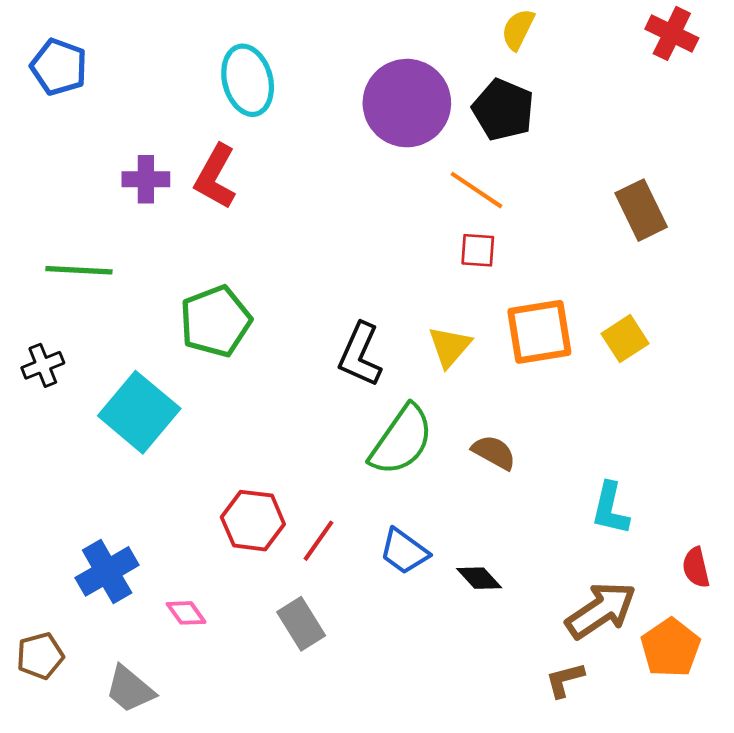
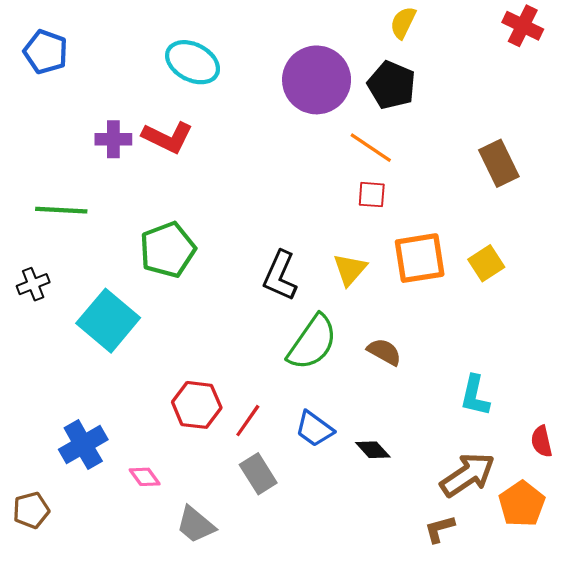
cyan ellipse: (248, 80) -> (193, 62), turned -48
red L-shape: (215, 177) -> (168, 137), turned -93
gray rectangle: (301, 624) -> (258, 474), moved
gray trapezoid: (130, 689) -> (196, 525), moved

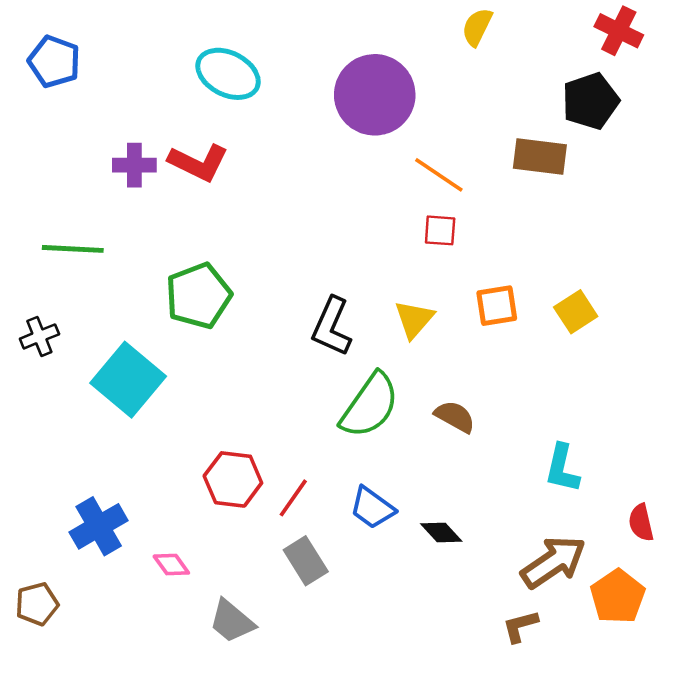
black pentagon: (392, 85) -> (590, 101), moved, turned 30
brown rectangle: (499, 163) -> (540, 156), moved, turned -57
orange square: (420, 258) -> (497, 306), size x0.7

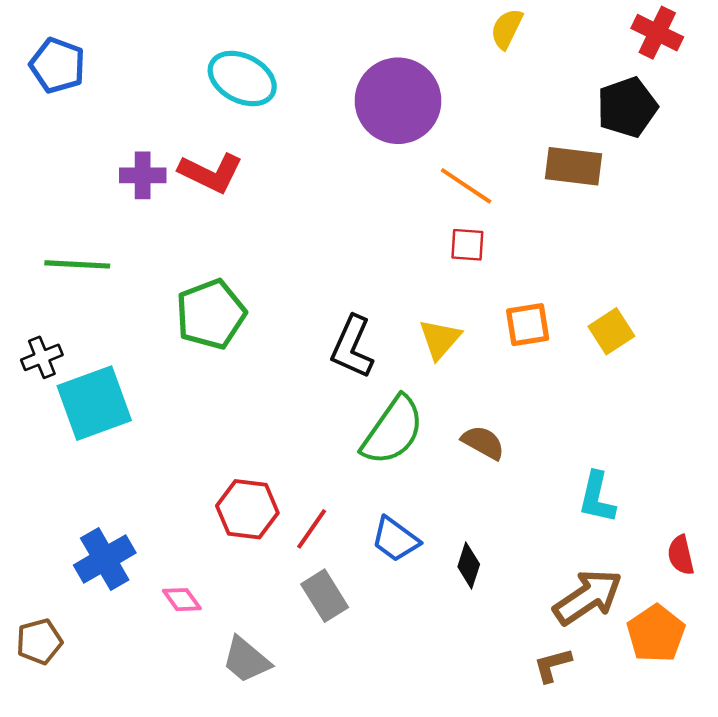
cyan square: (128, 380) -> (94, 403), moved, turned 30
black diamond: (441, 532) -> (469, 566), turned 60

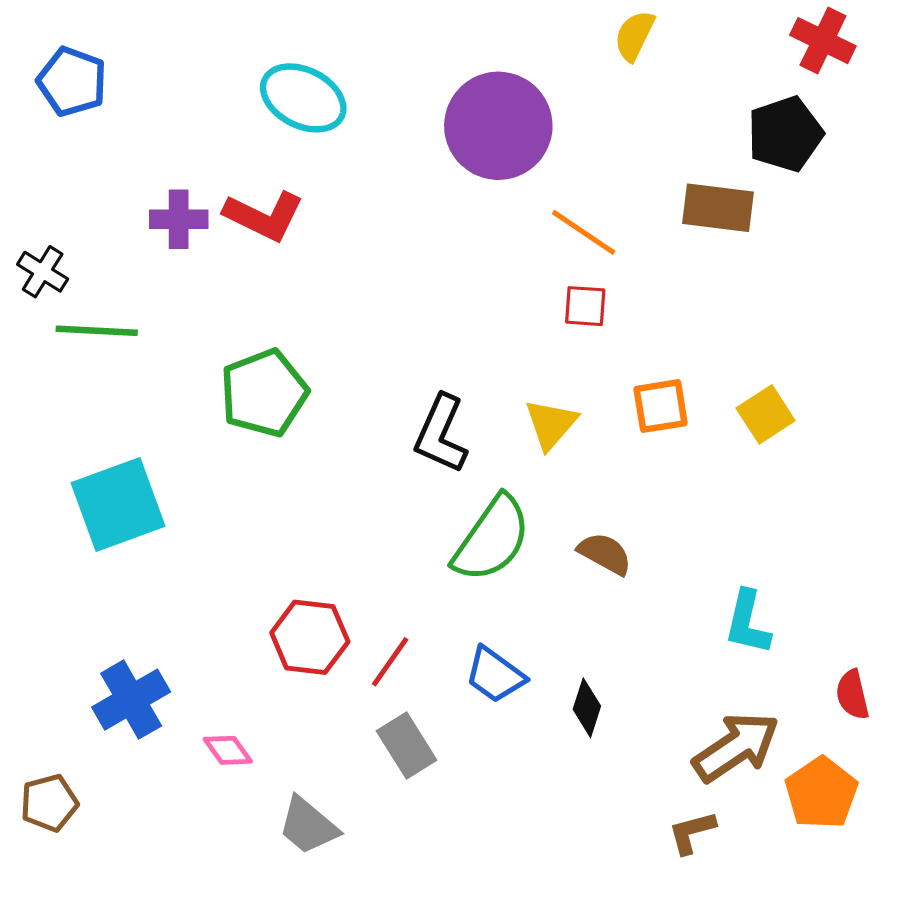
black cross: (42, 357) -> (43, 272), moved, turned -36

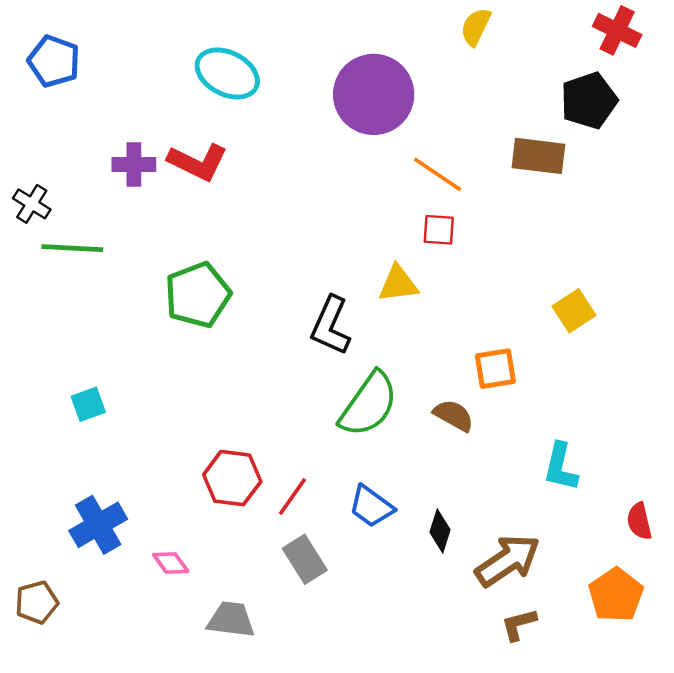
orange square: (661, 406) -> (495, 369), moved
yellow triangle: (551, 424) -> (398, 284), moved, turned 42
cyan square: (118, 504) -> (88, 404), moved, size x0.5
brown arrow: (736, 747) -> (508, 560), moved
gray trapezoid: (308, 826) -> (231, 620), turned 147

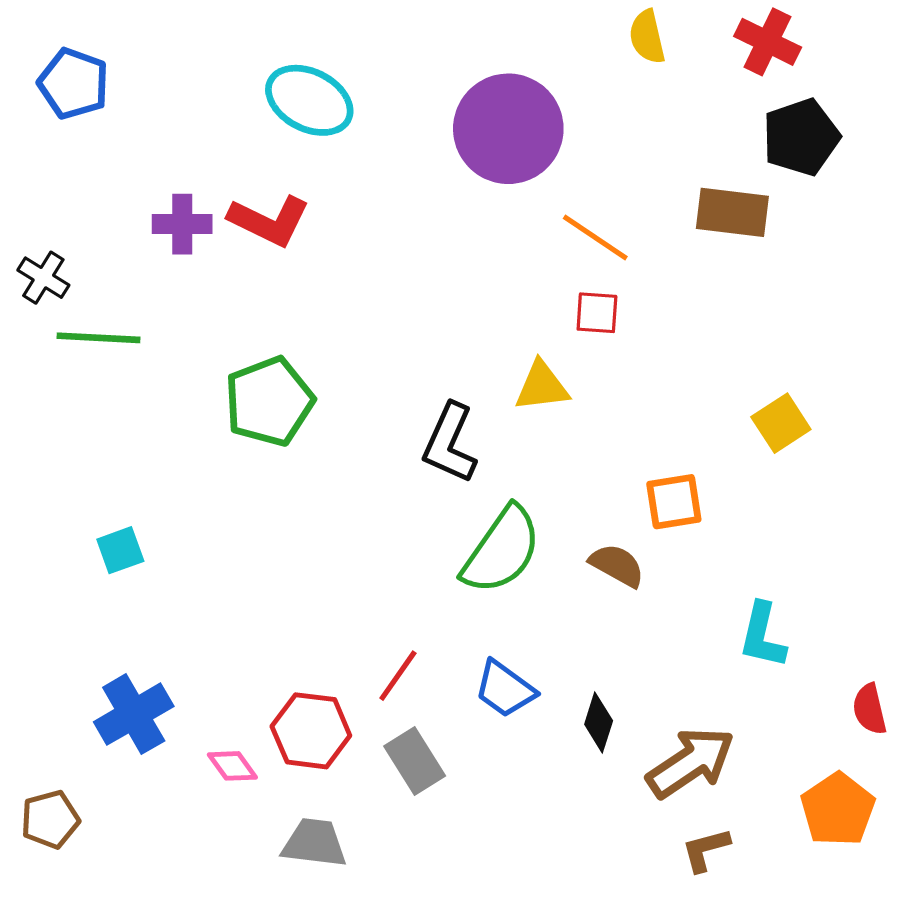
yellow semicircle: (476, 27) -> (647, 37), turned -39
red cross: (617, 30) -> (768, 42), moved
red hexagon: (232, 478) -> (311, 731), moved

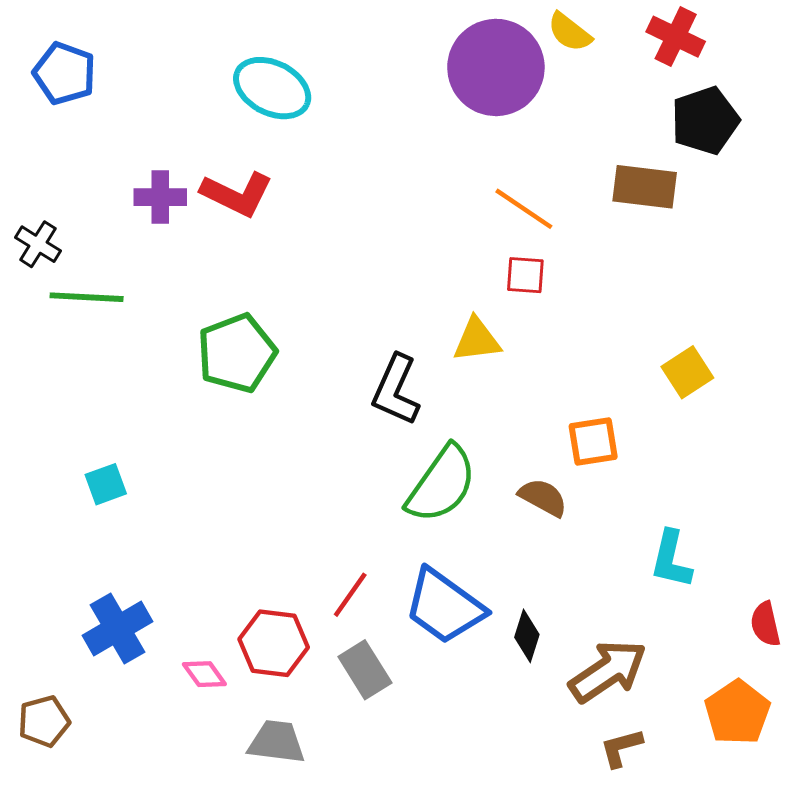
yellow semicircle: (647, 37) -> (570, 32), turned -39
purple circle: (508, 129) -> (496, 67), moved
blue trapezoid: (505, 689) -> (444, 606), size x1.5

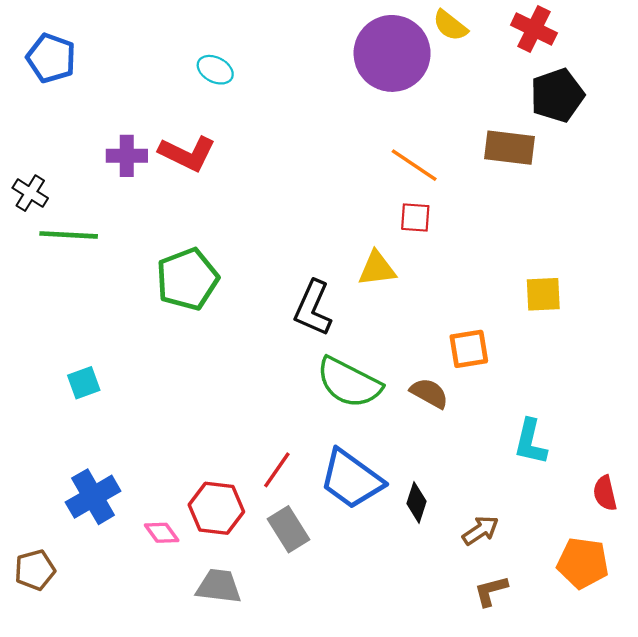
cyan ellipse: (272, 88) -> (215, 70), size x0.6
yellow square: (687, 372) -> (543, 294), turned 30
green semicircle: (441, 484) -> (349, 383), turned 82
brown arrow: (608, 671) -> (480, 530), size x0.6
orange pentagon: (737, 712) -> (583, 563), turned -30

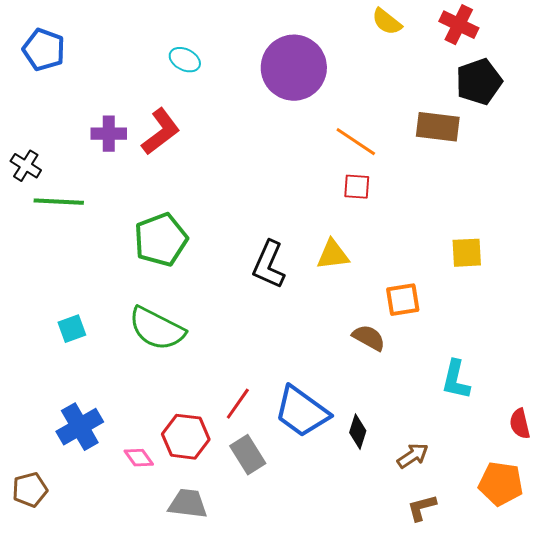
purple circle: (392, 53) -> (294, 68), moved
red L-shape: (187, 153) -> (161, 132), turned -63
yellow triangle: (377, 269) -> (333, 255), moved
green semicircle: (349, 383) -> (157, 329), moved

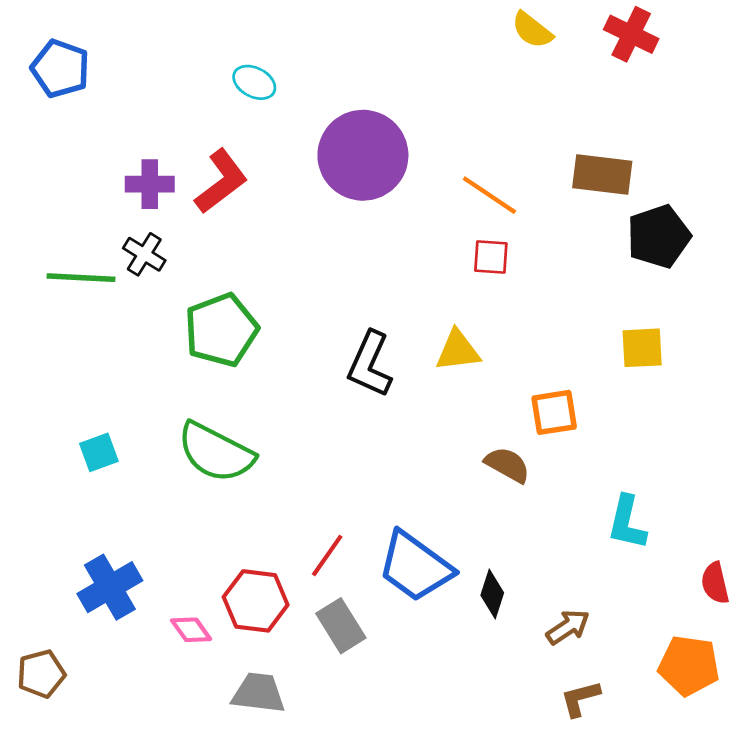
purple circle: (294, 68) -> (363, 155), moved
black pentagon: (479, 82) -> (659, 236), moved
black cross: (26, 166) -> (144, 254), moved

